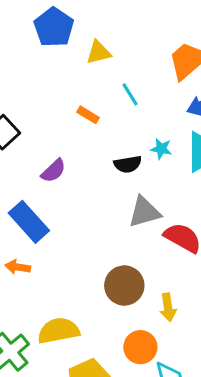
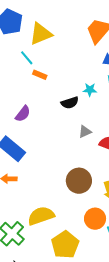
yellow triangle: (99, 52) -> (41, 34), size x1.4
cyan line: (130, 94) -> (27, 58), moved
gray triangle: (144, 212) -> (85, 132), size x0.6

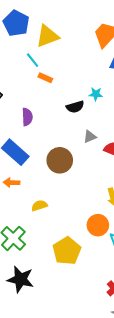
purple semicircle: (23, 114) -> (27, 117), turned -42
brown circle: (79, 181) -> (60, 160), moved
yellow semicircle: (41, 216) -> (39, 206), moved, size x0.6

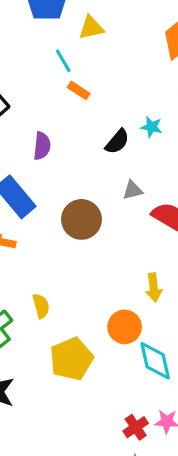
yellow triangle: (47, 36) -> (91, 28), size x0.7
black semicircle: (75, 107) -> (117, 142), turned -42
yellow semicircle: (39, 206) -> (41, 306), moved, turned 84

